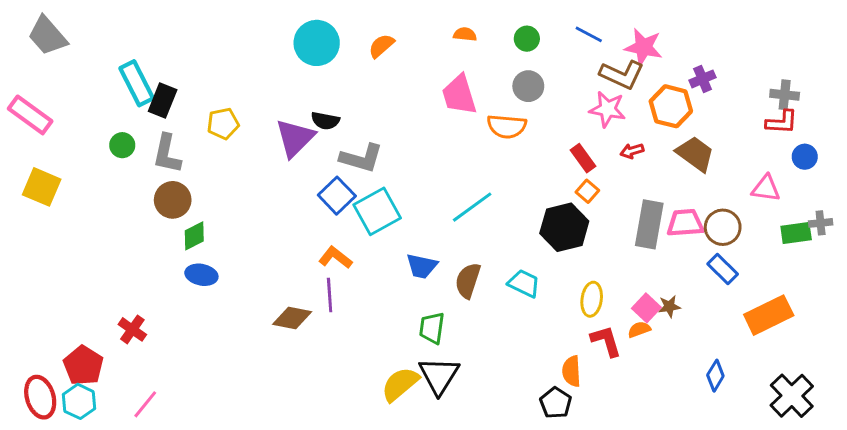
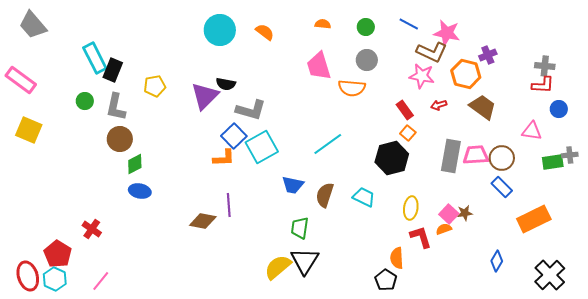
orange semicircle: (381, 46) -> (265, 32), turned 78
orange L-shape: (335, 257) -> (224, 158), moved, turned 140

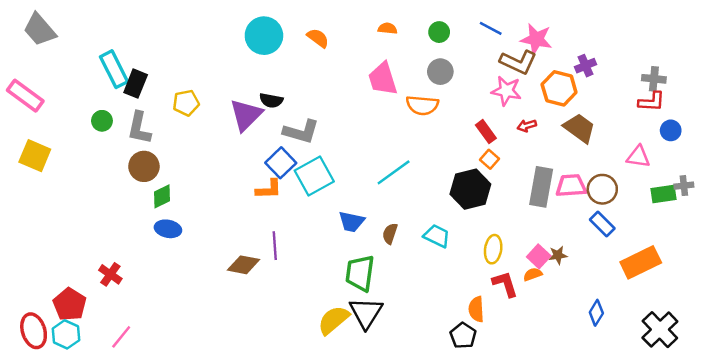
brown semicircle: (325, 195) -> (390, 234), size x0.7
green trapezoid: (300, 228) -> (360, 273), size x1.4

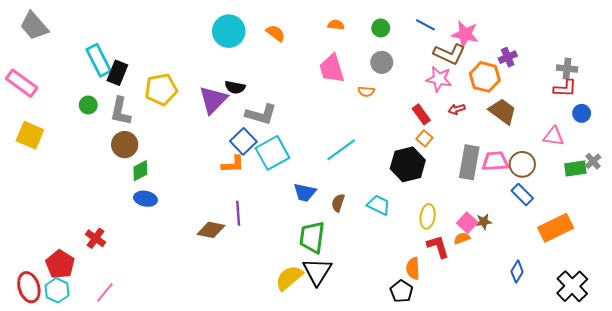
yellow pentagon: (186, 103) -> (161, 89), size x1.4
orange semicircle: (422, 105) -> (366, 91), size x0.6
gray cross: (684, 186) -> (593, 161), turned -35

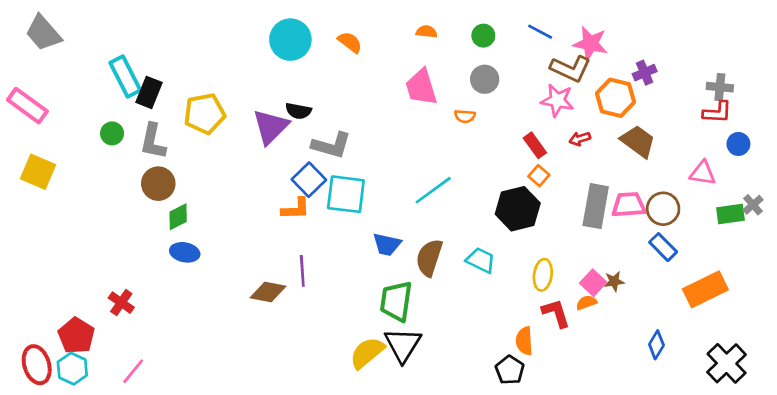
cyan square: (272, 153) -> (346, 194), turned 36
brown semicircle: (338, 203) -> (429, 258), size x1.6

